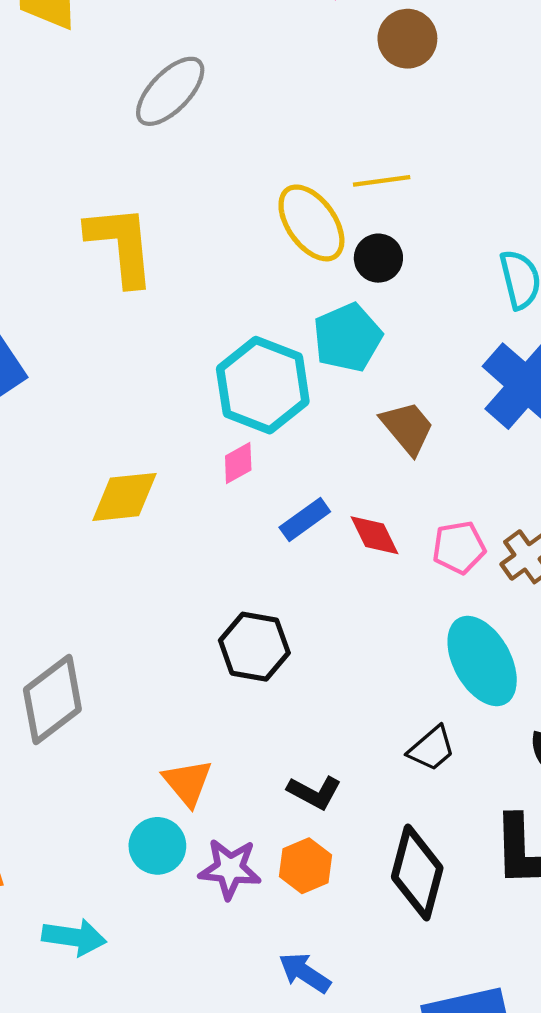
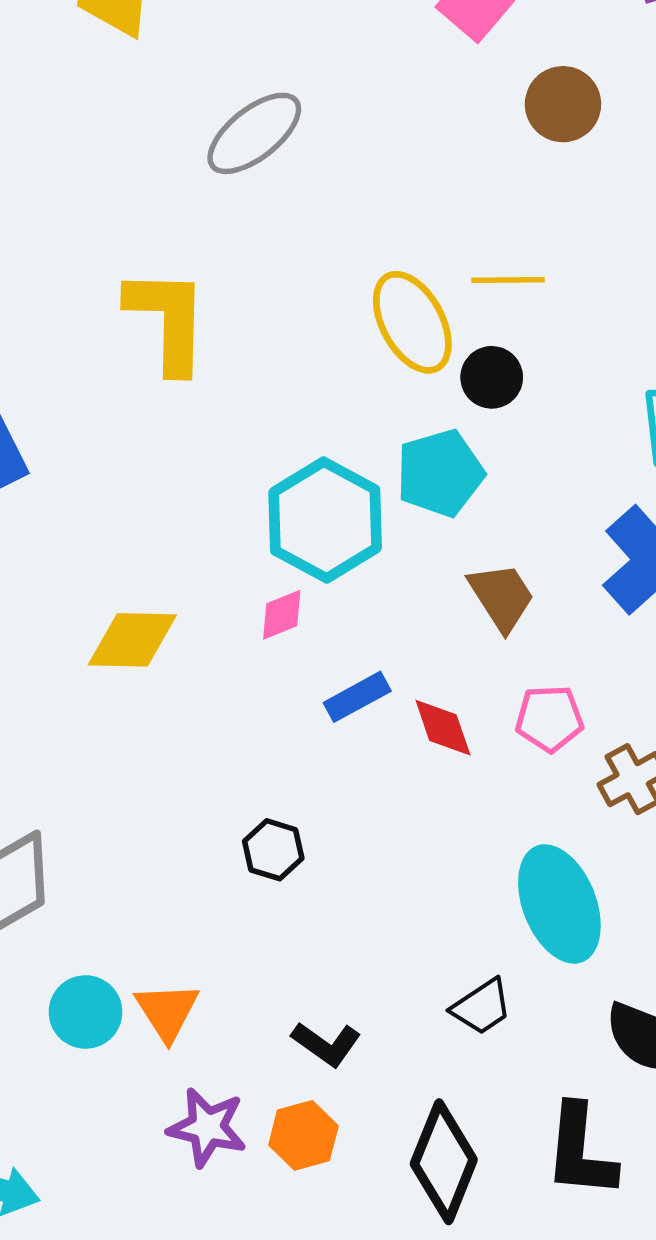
pink pentagon: (459, 547) -> (549, 719), moved
black hexagon: (254, 647) -> (273, 850), size x0.7
cyan circle: (157, 846) -> (85, 1012), moved

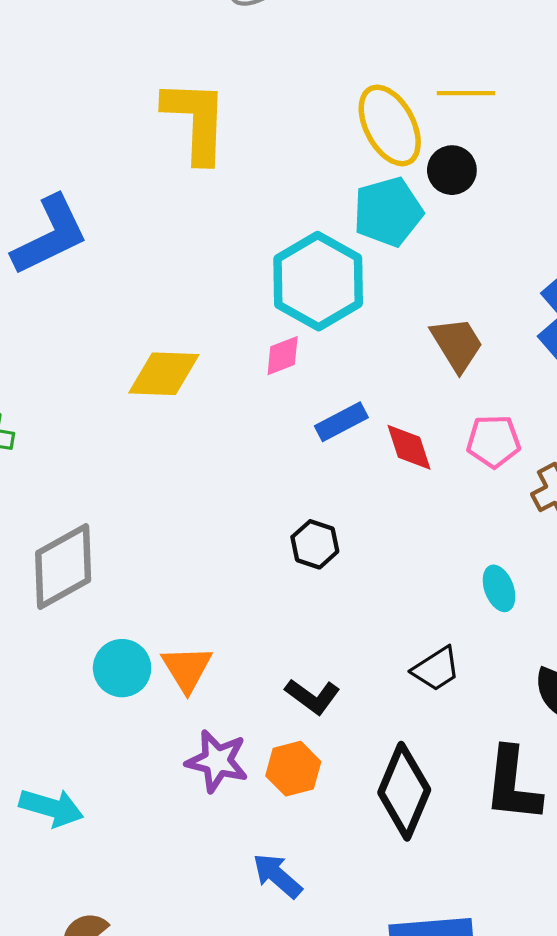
cyan pentagon: (440, 473) -> (388, 212), moved
black hexagon: (273, 850) -> (315, 544), moved
cyan ellipse: (559, 904) -> (499, 588), size x0.5

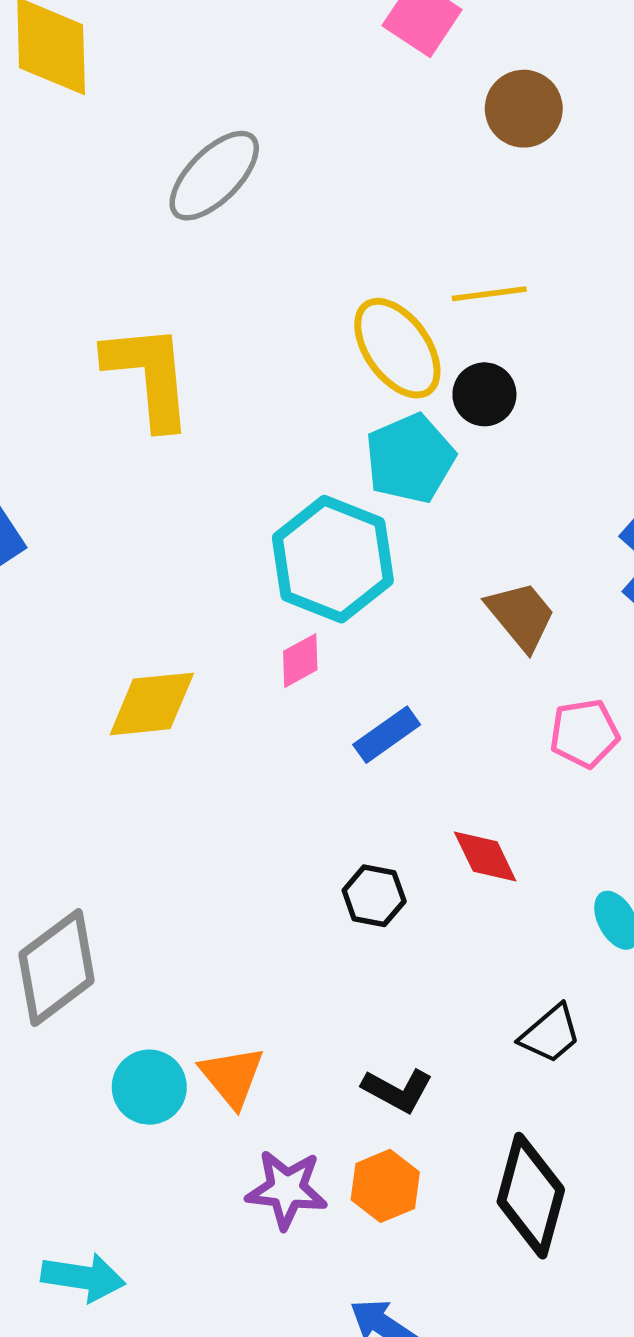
red diamond: (409, 447) -> (485, 857), moved

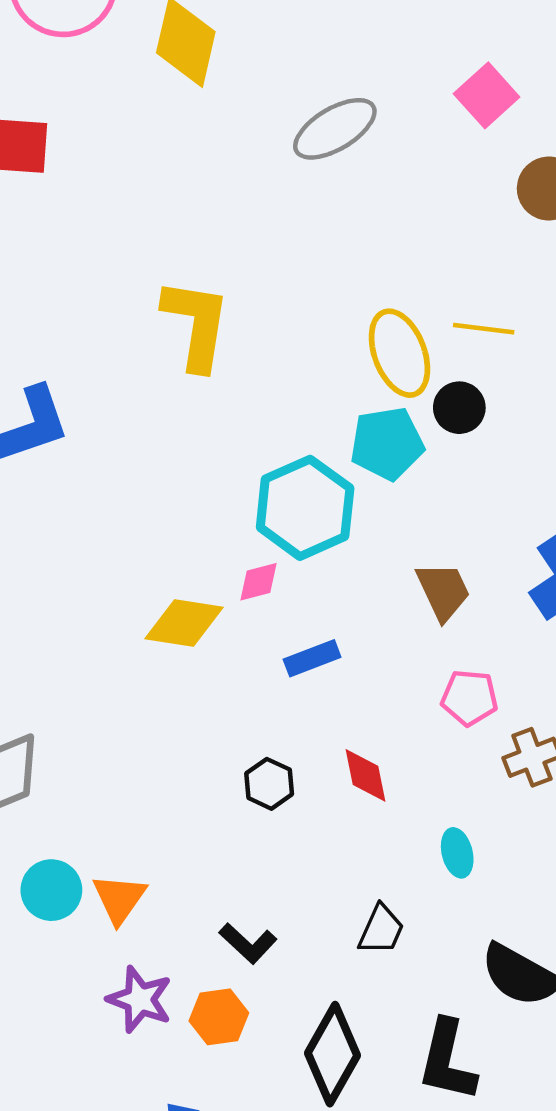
gray ellipse: (214, 176) -> (335, 129), moved
yellow diamond: (152, 704) -> (184, 623), moved
black trapezoid: (550, 1034) -> (381, 930), turned -40

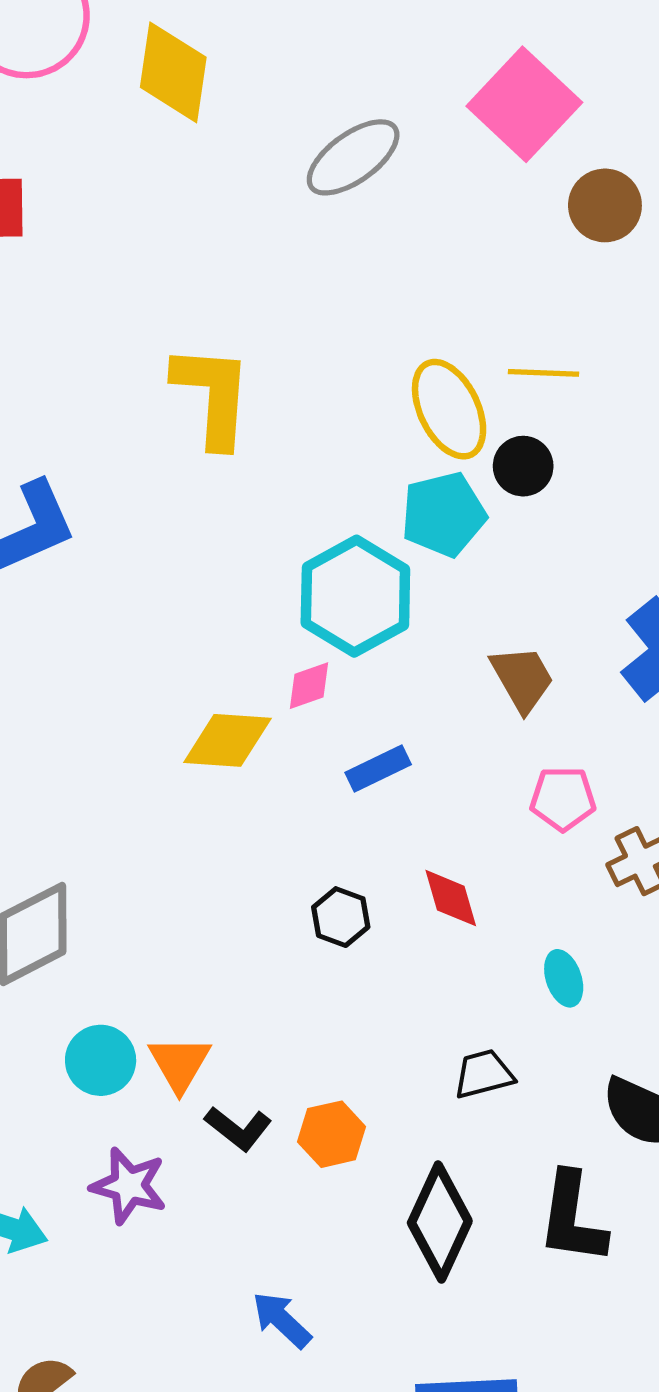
pink square: (487, 95) -> (524, 104), size x1.5
black trapezoid: (381, 930) -> (484, 1074), turned -124
black L-shape: (248, 943) -> (238, 1128), moved
purple star: (140, 999) -> (129, 1186), moved
orange hexagon: (219, 1017) -> (332, 1134), moved

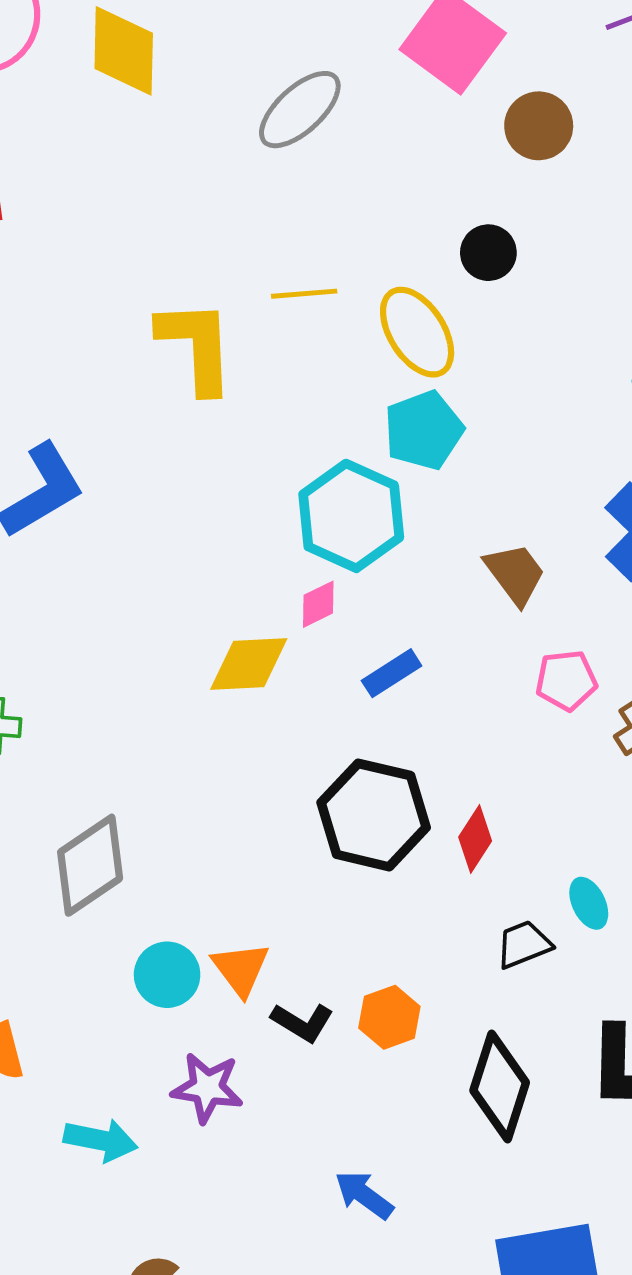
yellow line: (543, 373) -> (304, 294), moved
black circle: (523, 466) -> (488, 253), moved
red diamond: (451, 898) -> (475, 839), moved, turned 56
black hexagon: (341, 917) -> (374, 815), size x2.0
cyan ellipse: (564, 978) -> (589, 903), moved

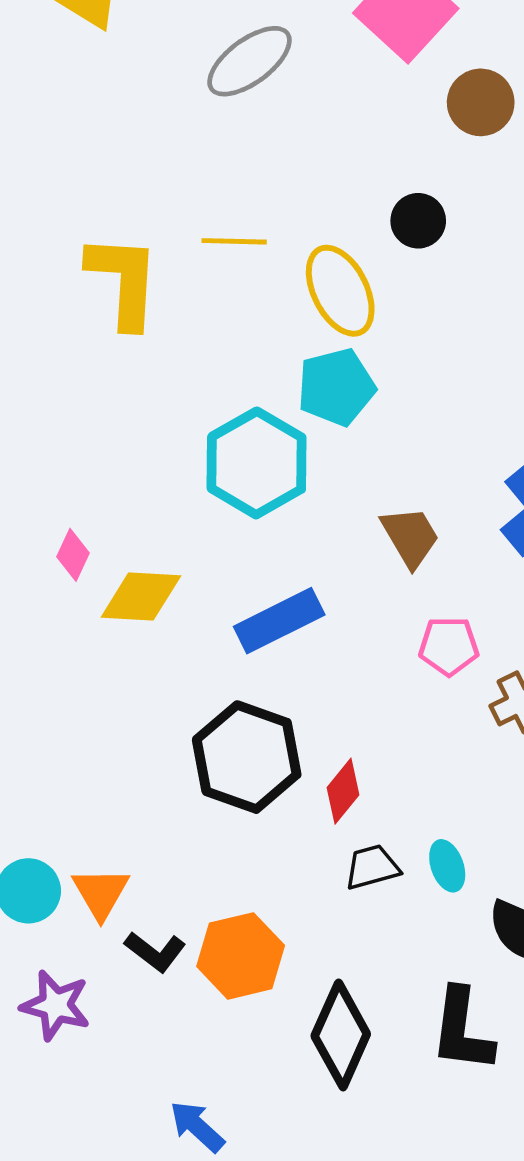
pink diamond: (318, 604) -> (73, 555), moved, turned -45
blue rectangle: (392, 673) -> (279, 621), size x1.5
black trapezoid: (524, 944) -> (372, 867), moved
orange hexagon: (389, 1017) -> (241, 956), size x1.4

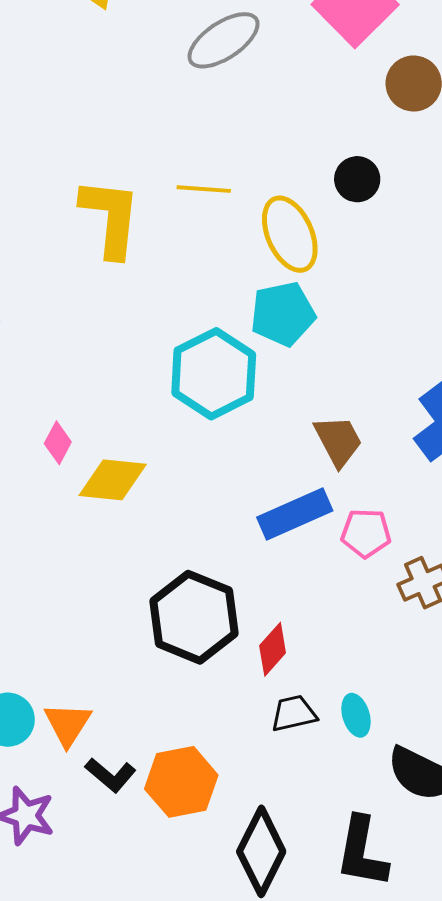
blue rectangle: (279, 621) -> (295, 514), moved

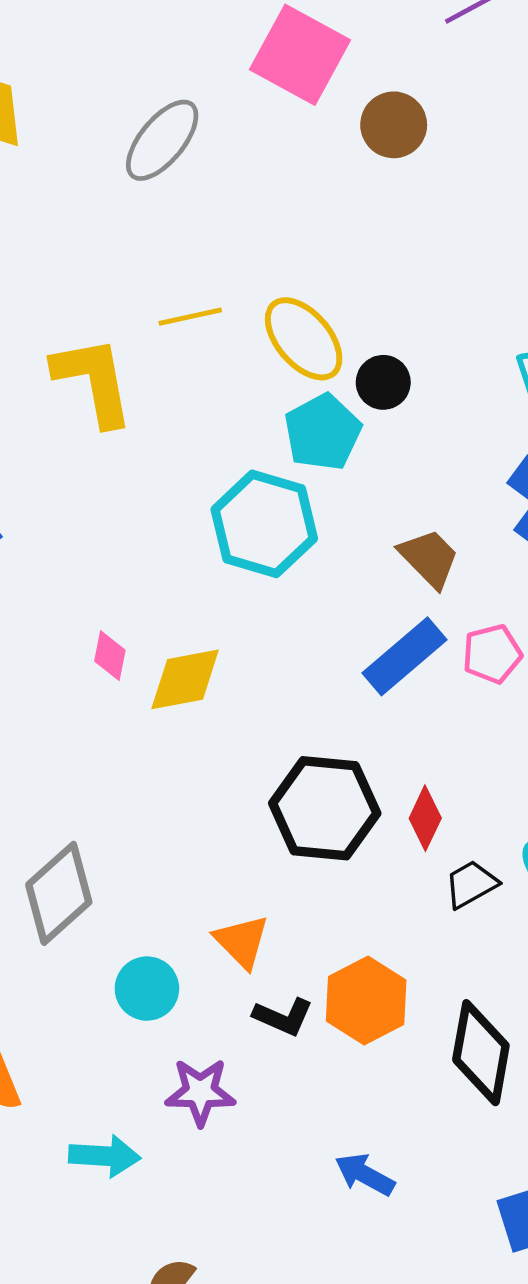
black circle: (357, 179) -> (383, 382), moved
orange triangle: (68, 724) -> (242, 941), moved

